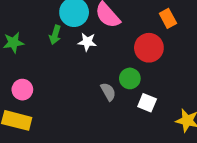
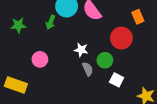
white star: (87, 42) -> (81, 50), moved
pink circle: (22, 90) -> (40, 59), moved

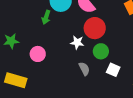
green star: (18, 25) -> (11, 41), moved
red circle: (121, 38) -> (95, 28), moved
gray semicircle: (88, 69) -> (84, 69), moved

